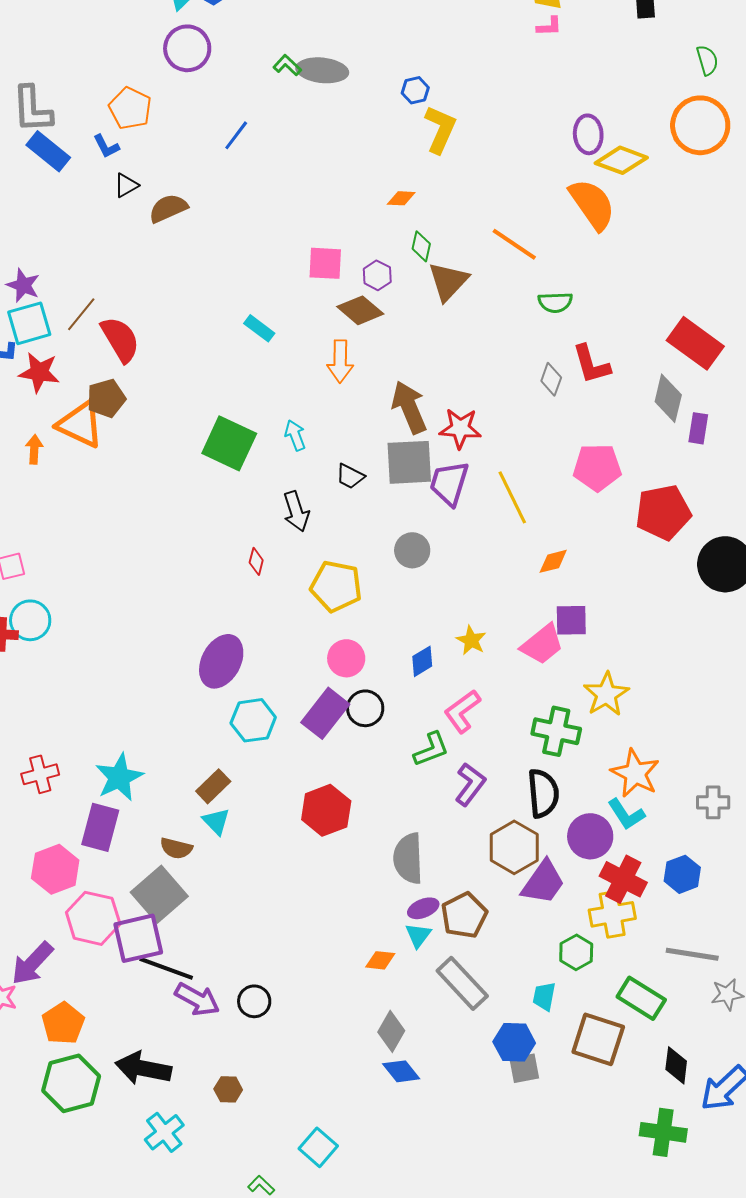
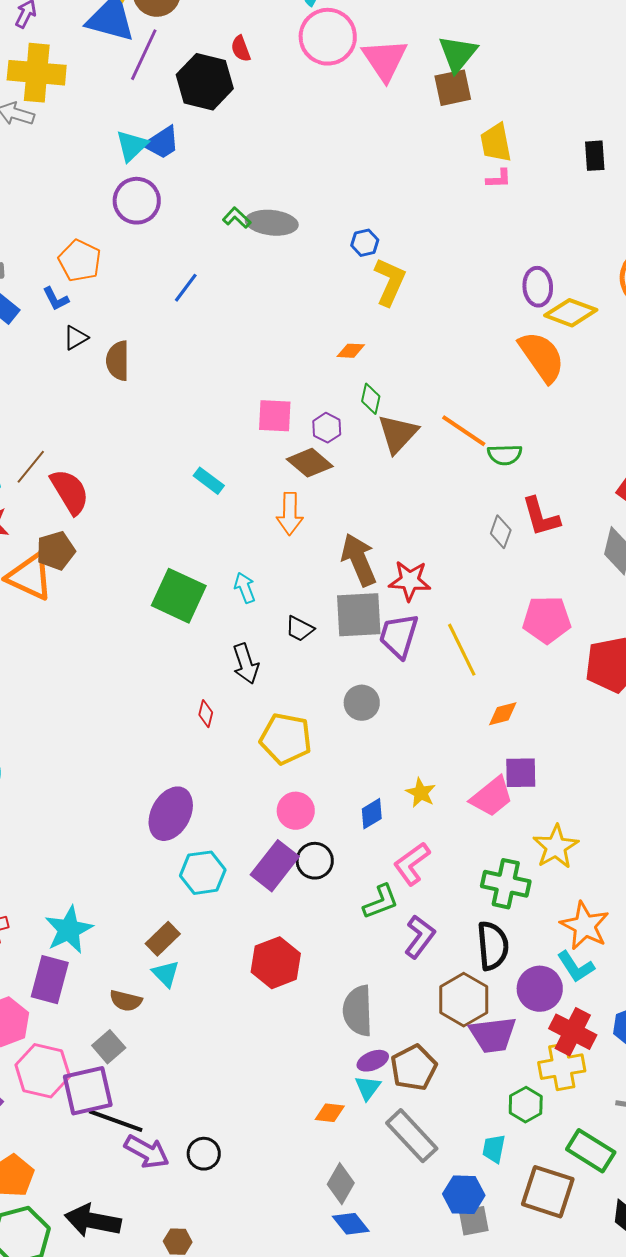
brown semicircle: (168, 208) -> (118, 361), turned -66
orange line: (514, 244) -> (464, 431), moved
purple trapezoid: (543, 882) -> (493, 1035), turned 48
gray square: (159, 894) -> (109, 1047), size x0.6

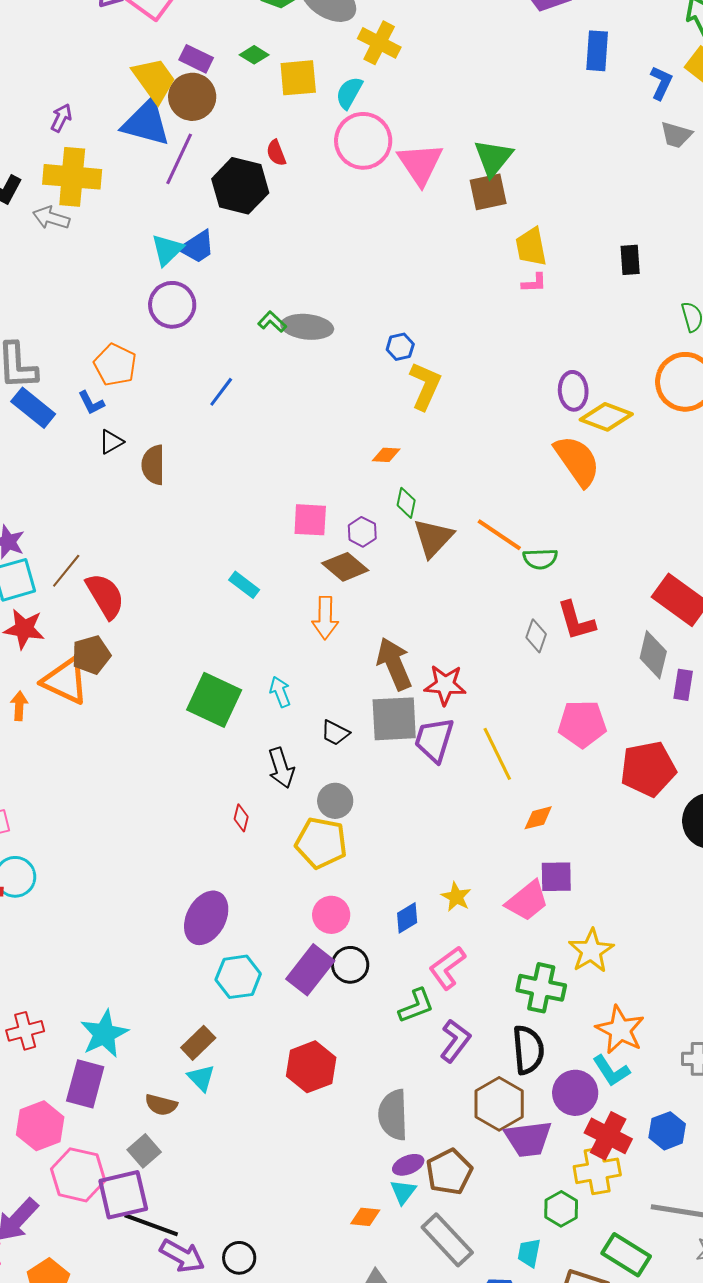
gray circle: (362, 703) -> (335, 801), moved

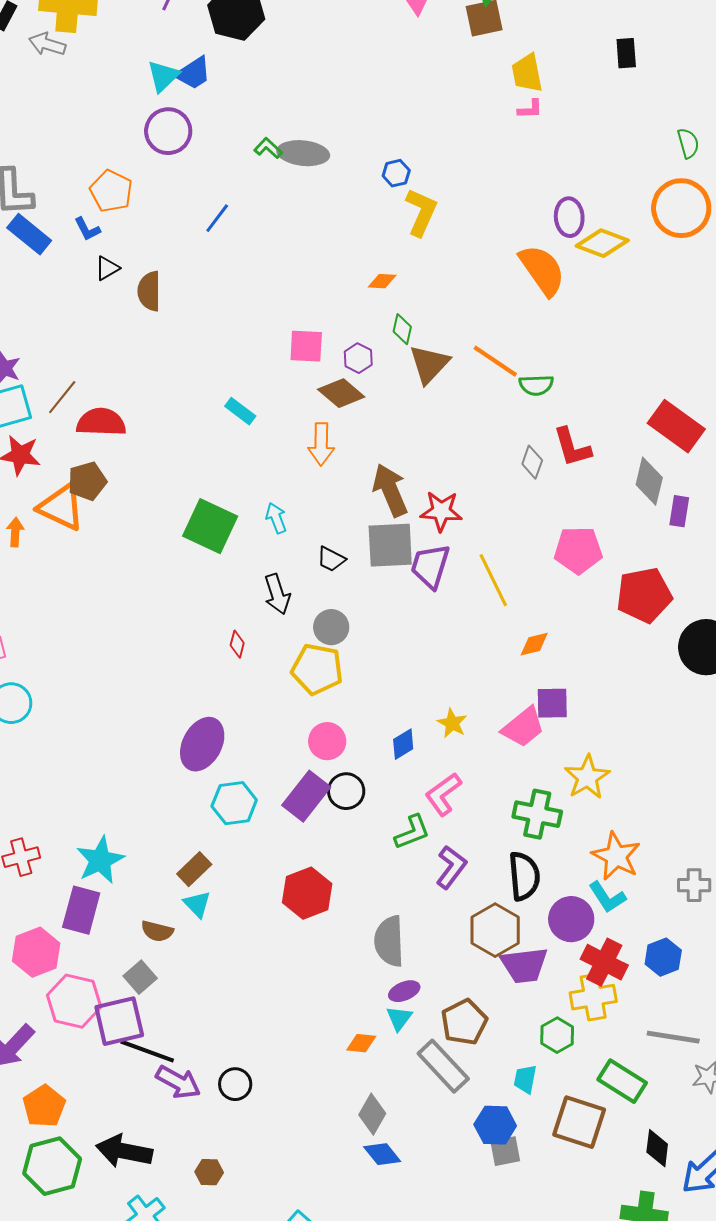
black rectangle: (630, 260) -> (626, 53), moved
orange semicircle: (577, 461) -> (542, 270), moved
red semicircle: (105, 596) -> (101, 422), turned -57
brown pentagon: (449, 1172) -> (464, 1022), moved

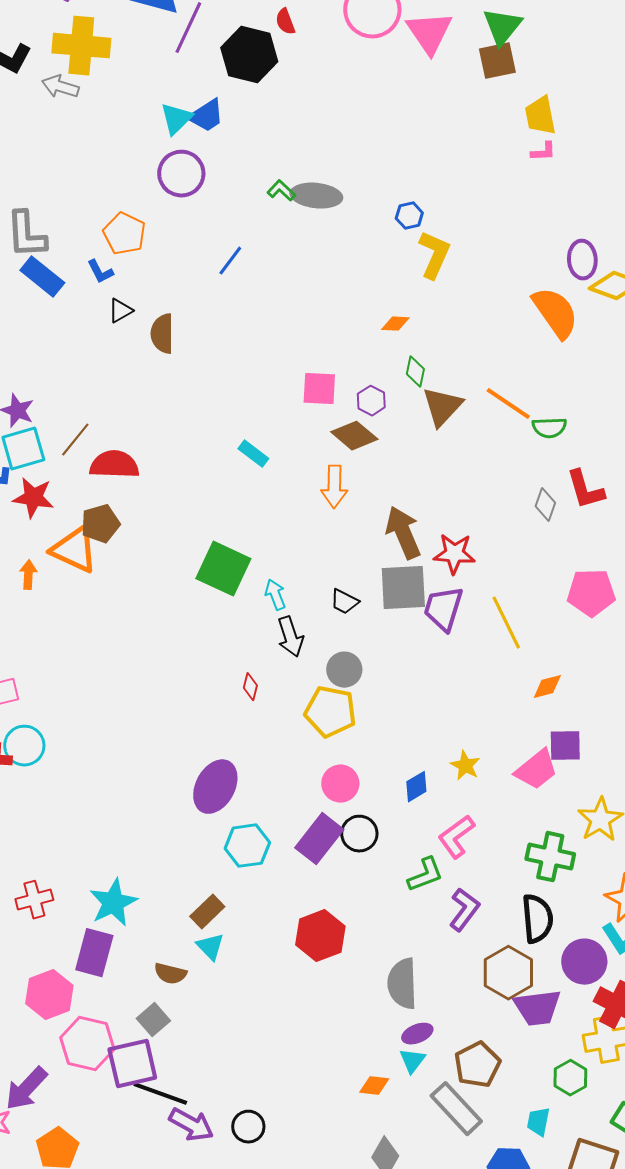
cyan arrow: (276, 518) -> (275, 595), moved

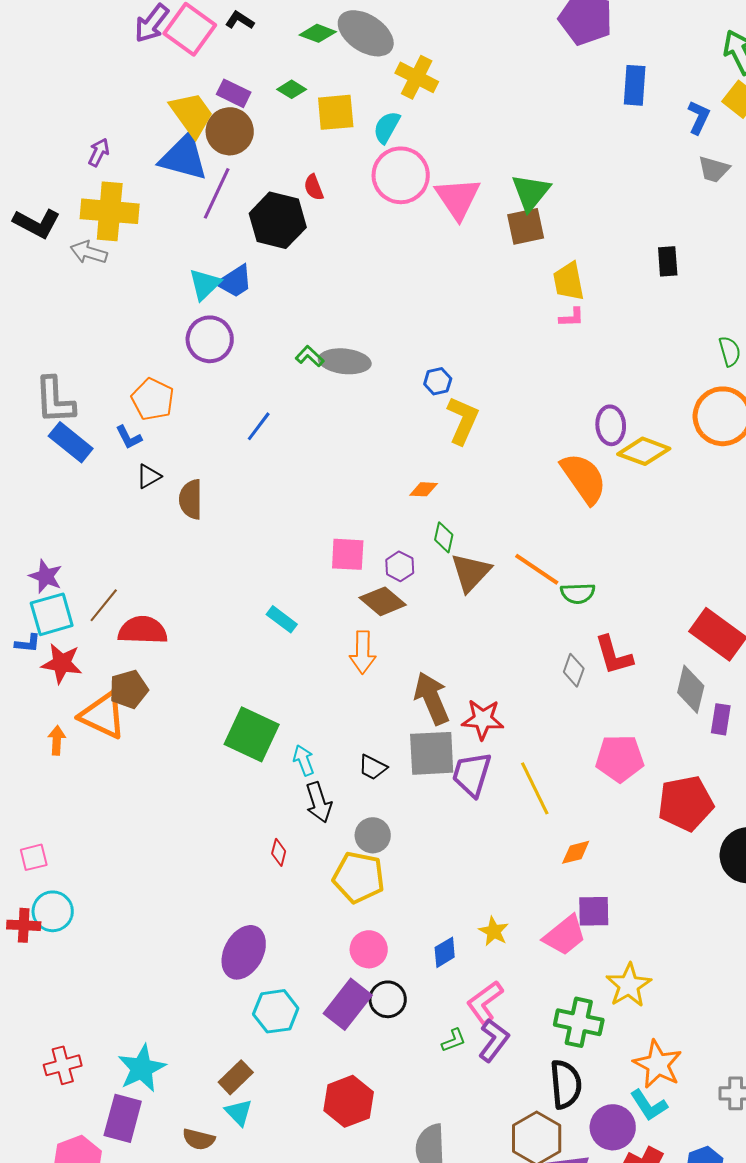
green L-shape: (425, 875) -> (454, 1040), size x0.7
purple L-shape: (464, 910) -> (494, 1040), moved

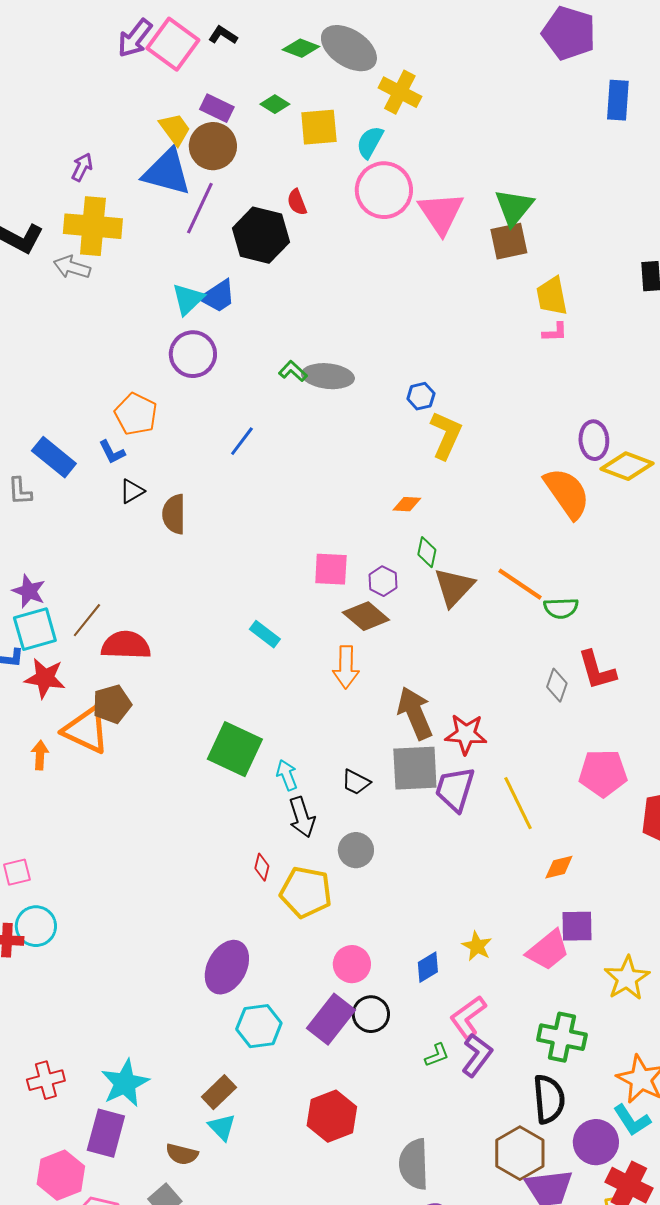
yellow trapezoid: (192, 114) -> (175, 129), size x0.7
gray L-shape: (55, 400) -> (20, 491), moved, size x0.6
yellow pentagon: (359, 877) -> (306, 892), moved
yellow star: (629, 985) -> (627, 978), moved

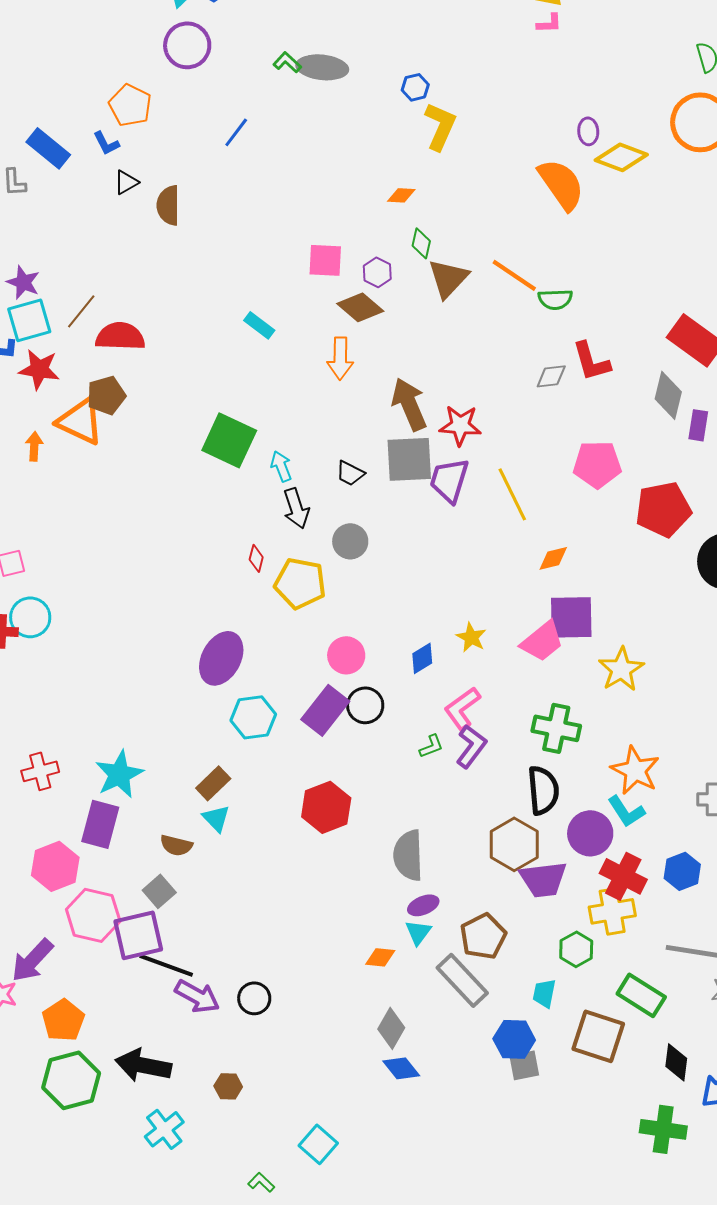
purple ellipse: (594, 440) -> (588, 131), size x0.7
gray diamond: (557, 685) -> (551, 376), turned 64
purple square: (577, 926) -> (571, 617), size x1.4

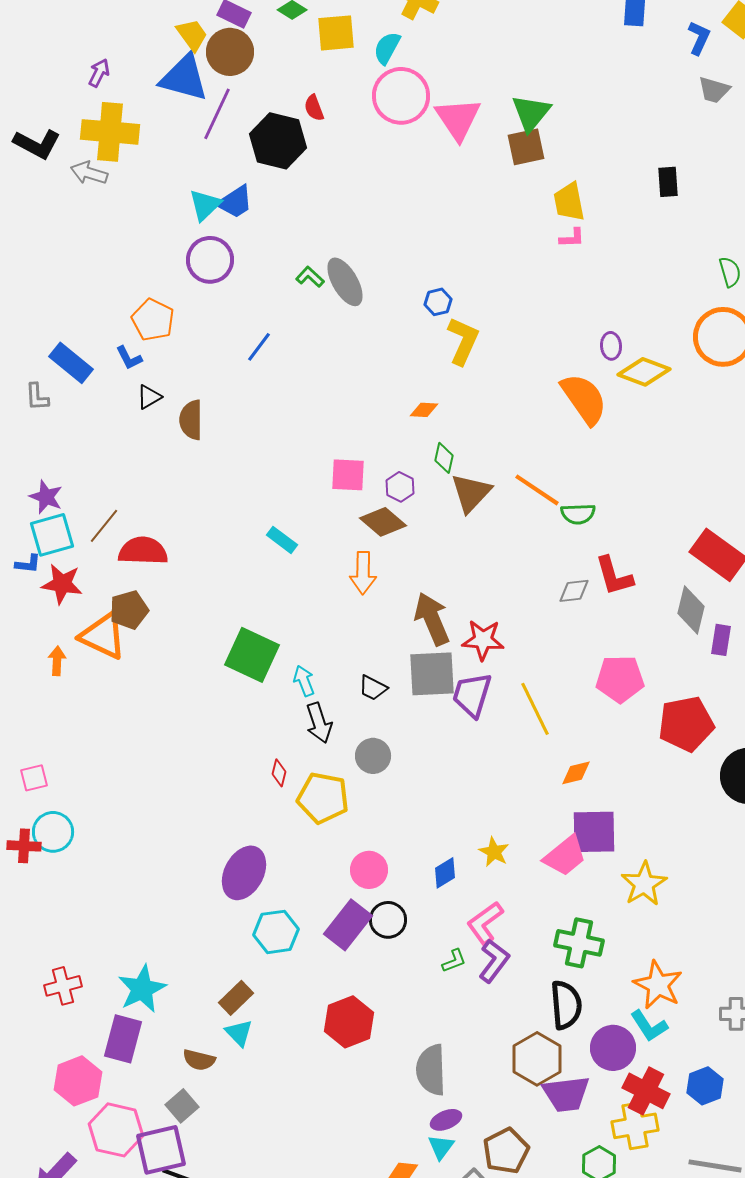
gray ellipse: (322, 67) -> (345, 282), turned 54

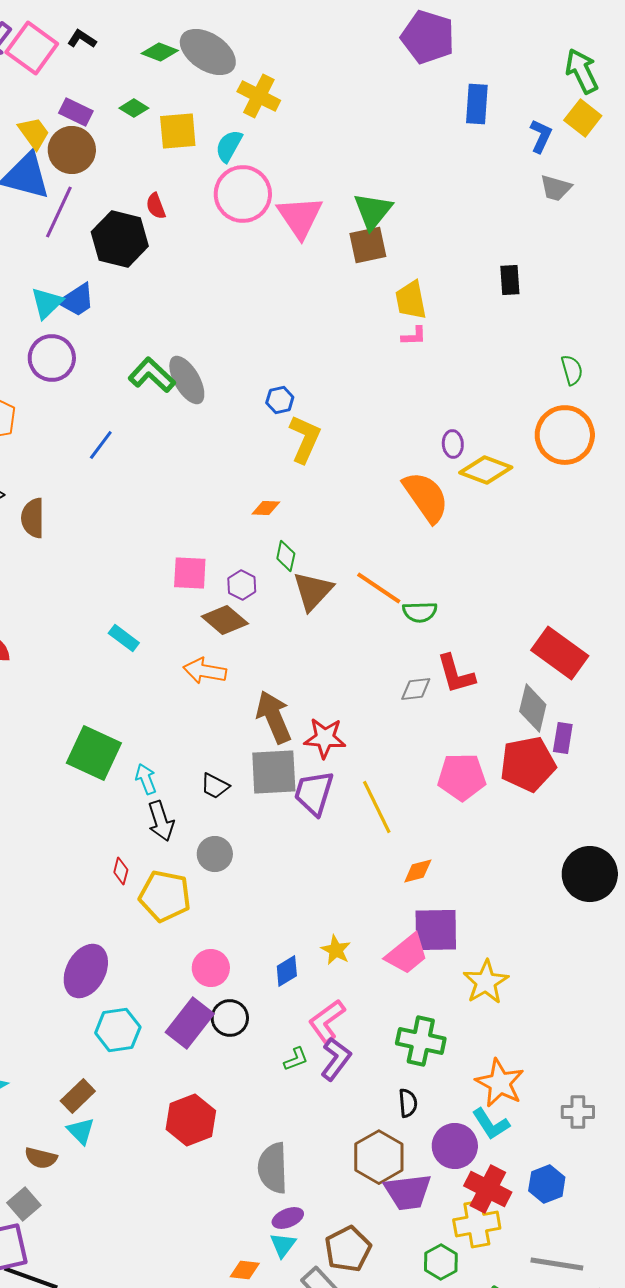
green L-shape: (310, 277) -> (152, 375), size x1.6
orange arrow: (363, 573) -> (205, 671), turned 99
red pentagon: (686, 724) -> (528, 764), moved
black semicircle: (566, 1005) -> (408, 1103), size x0.6

